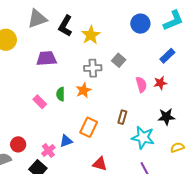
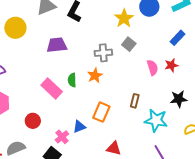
yellow star: (91, 35) -> (124, 18), moved
pink rectangle: (40, 102) -> (52, 88), size x1.5
red circle: (18, 144) -> (33, 121), moved

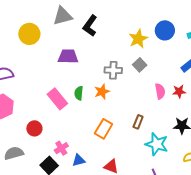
blue triangle: (79, 127) -> (79, 160), moved

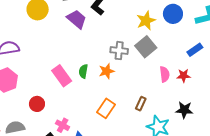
purple trapezoid: (68, 56) -> (77, 19), moved, turned 35
gray square: (140, 65) -> (146, 47), size x1.5
pink cross: (61, 148) -> (63, 125), turned -32

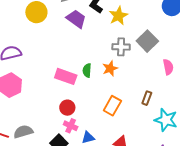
yellow star: (146, 21) -> (118, 16), moved
pink rectangle: (62, 76) -> (66, 76), turned -30
red circle: (37, 104) -> (67, 108), moved

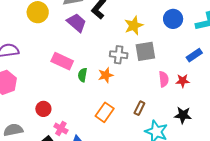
yellow star: (118, 16) -> (134, 26), moved
gray square: (147, 41) -> (145, 51), turned 30
pink rectangle: (66, 76) -> (62, 61), moved
red circle: (67, 108) -> (43, 109), moved

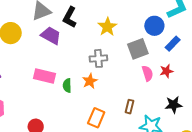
blue circle: (173, 19) -> (154, 26), moved
gray square: (145, 51) -> (138, 49), moved

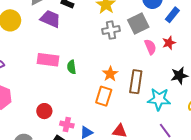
gray cross: (98, 58) -> (111, 30), moved
orange star: (90, 81) -> (110, 74), moved
brown rectangle: (130, 107) -> (136, 82), size x1.6

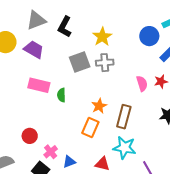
purple trapezoid: (50, 19) -> (34, 50), moved
gray square: (138, 24) -> (80, 62), moved
cyan star: (159, 99) -> (124, 148), moved
pink cross: (67, 125) -> (51, 152), turned 32

